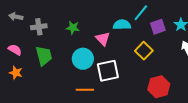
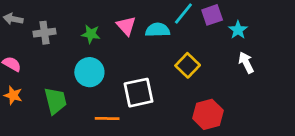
purple square: (158, 27) -> (212, 15), moved
pink triangle: (103, 39) -> (126, 26), moved
green trapezoid: (44, 56) -> (55, 101), moved
cyan circle: (83, 59) -> (89, 72), moved

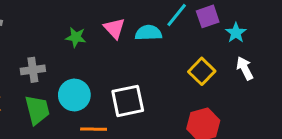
gray cross: (44, 33) -> (33, 70), moved
yellow square: (188, 65) -> (202, 71), moved
cyan circle: (89, 72) -> (74, 95), moved

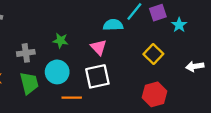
pink triangle: (114, 28) -> (99, 47), moved
green star: (76, 37) -> (61, 41), moved
white arrow: (245, 68) -> (195, 66), moved, turned -72

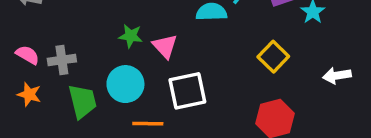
pink triangle: (99, 47) -> (165, 46), moved
gray cross: (26, 53) -> (62, 60), moved

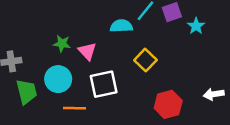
yellow square: (273, 57) -> (145, 60), moved
white arrow: (337, 75) -> (214, 94), moved

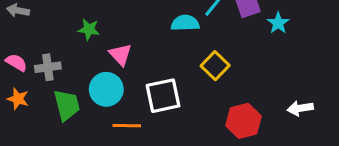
green star: (62, 44) -> (89, 29), moved
pink triangle: (87, 51) -> (120, 55), moved

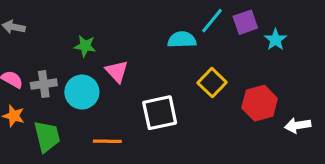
cyan circle: (106, 89) -> (82, 92), moved
green trapezoid: (67, 105) -> (47, 136), moved
red hexagon: (243, 121) -> (260, 103), moved
orange line: (127, 126) -> (107, 141), moved

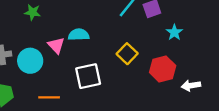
cyan semicircle: (182, 40) -> (79, 35), moved
cyan star: (275, 40) -> (174, 32), moved
green star: (85, 46) -> (33, 12), moved

